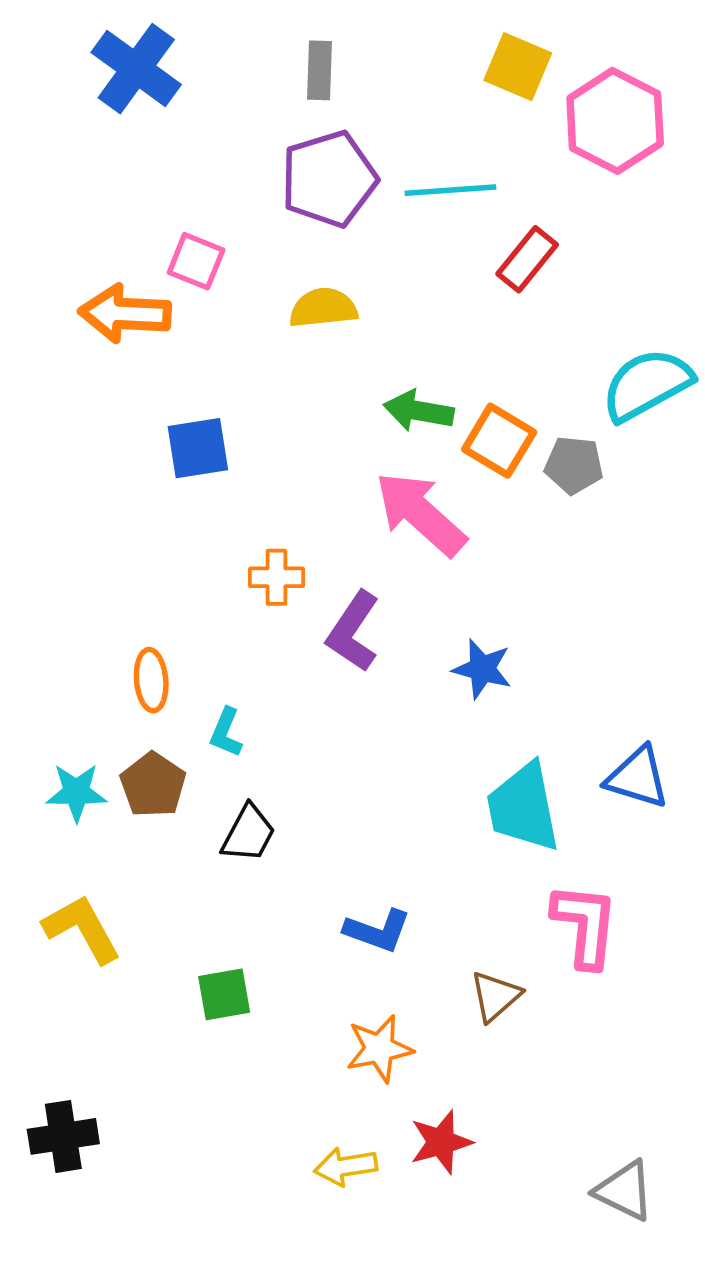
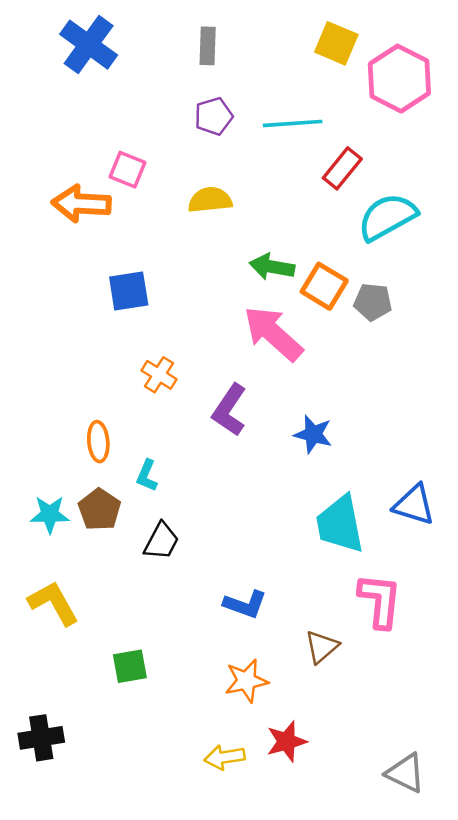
purple pentagon: (329, 179) -> (214, 116), size x0.6
cyan semicircle: (647, 385) -> (387, 217), moved
orange cross: (276, 577) -> (159, 375), moved, turned 32
green square: (224, 994) -> (130, 666), moved

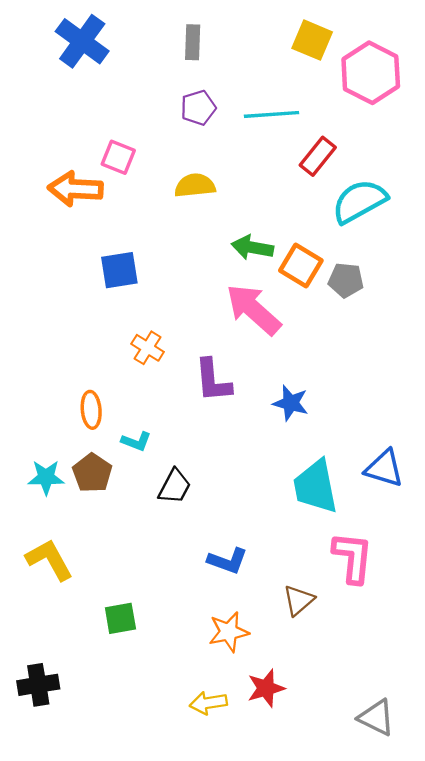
purple L-shape: (229, 410) -> (213, 380), turned -39
cyan L-shape: (147, 476) -> (136, 441), turned -92
black trapezoid: (161, 541) -> (175, 486), moved

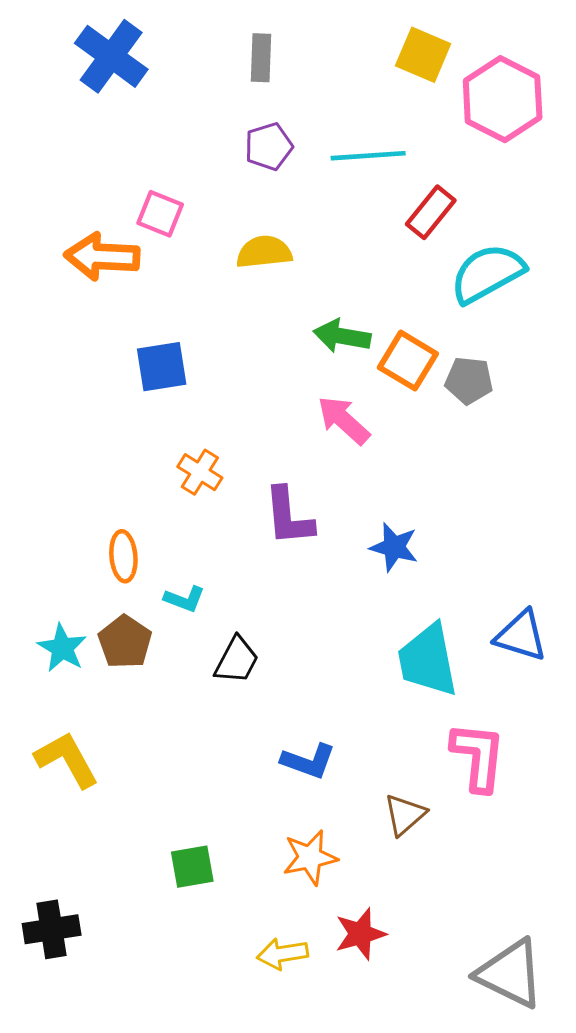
pink arrow: (253, 309) -> (344, 420), size x0.7
cyan star: (46, 477) -> (62, 648), turned 30
green square: (120, 618) -> (192, 867), moved
gray triangle: (376, 718) -> (510, 974), size x1.4

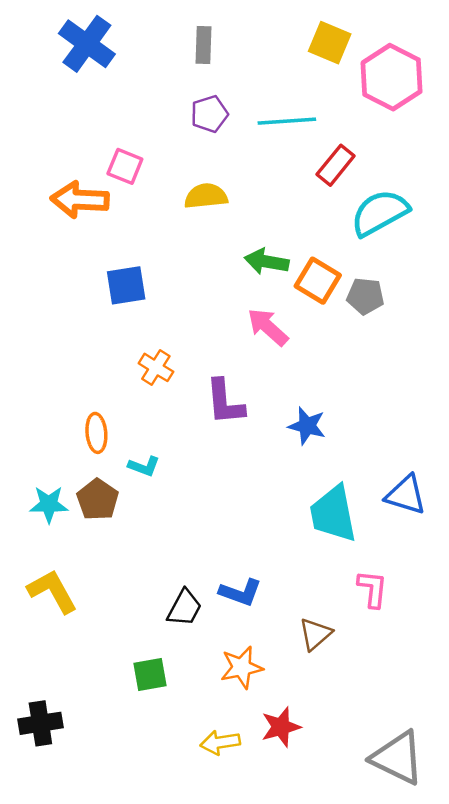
cyan star: (62, 648) -> (49, 504), turned -30
black trapezoid: (237, 660) -> (184, 608), moved
pink L-shape: (478, 757) -> (373, 589), size x0.7

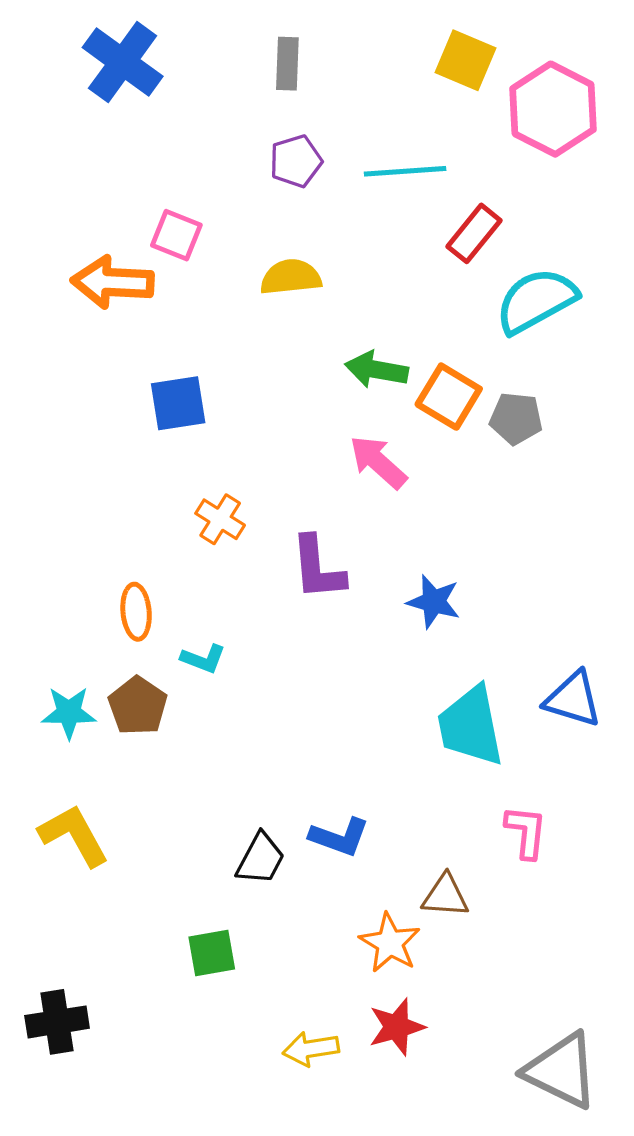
brown triangle: (315, 634) -> (445, 896), turned 45
orange star: (242, 667) -> (390, 943), moved, turned -30

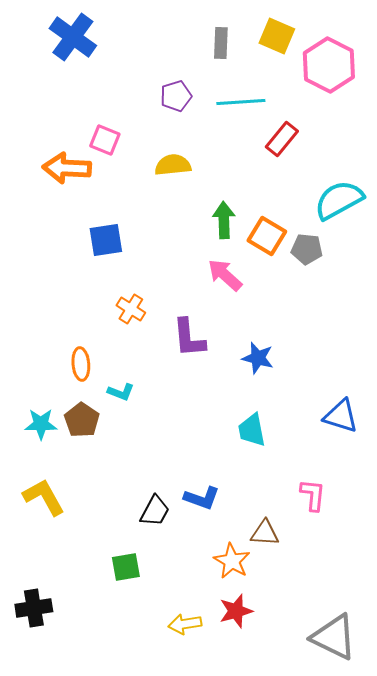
gray rectangle: (287, 64) -> (221, 43), moved
cyan semicircle: (536, 301) -> (339, 200), moved
green arrow: (376, 370) -> (224, 220), turned 78
cyan trapezoid: (471, 726) -> (252, 430), moved, size x0.7

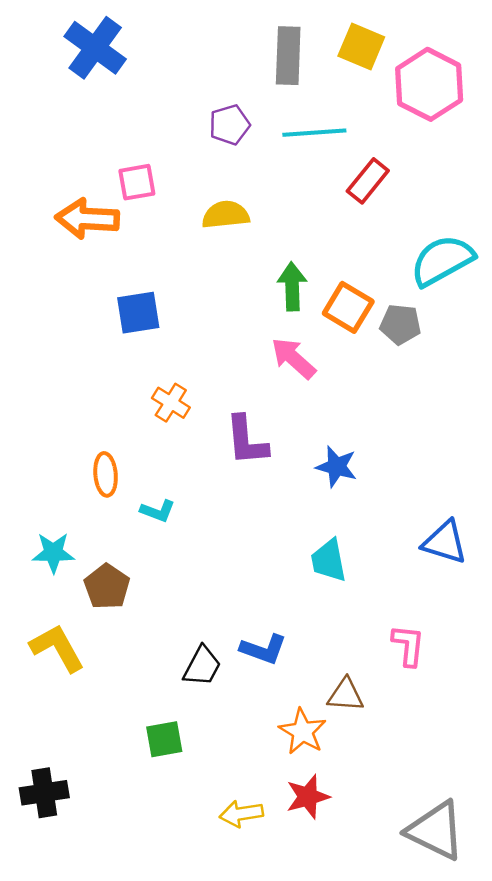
gray rectangle: (221, 43) -> (288, 56), size x1.4
pink square: (105, 140) -> (137, 182), turned -32
brown pentagon: (82, 420) -> (107, 587), moved

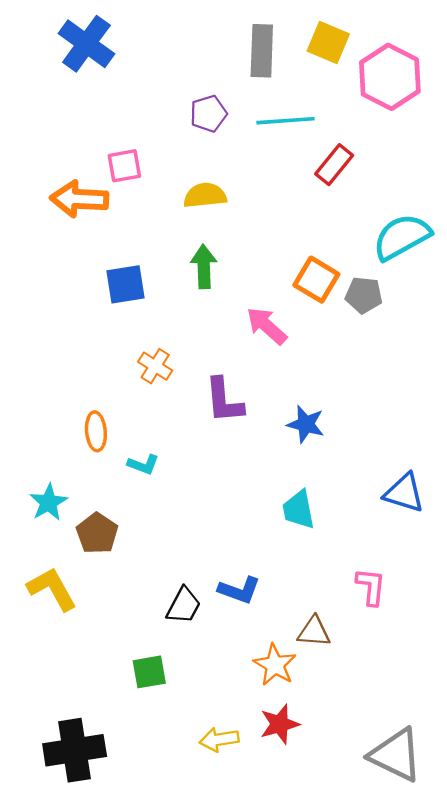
green arrow: (292, 287) -> (204, 267), moved
cyan star: (53, 553) -> (48, 502), turned -30
black cross: (44, 793) -> (75, 750), moved, size x1.4

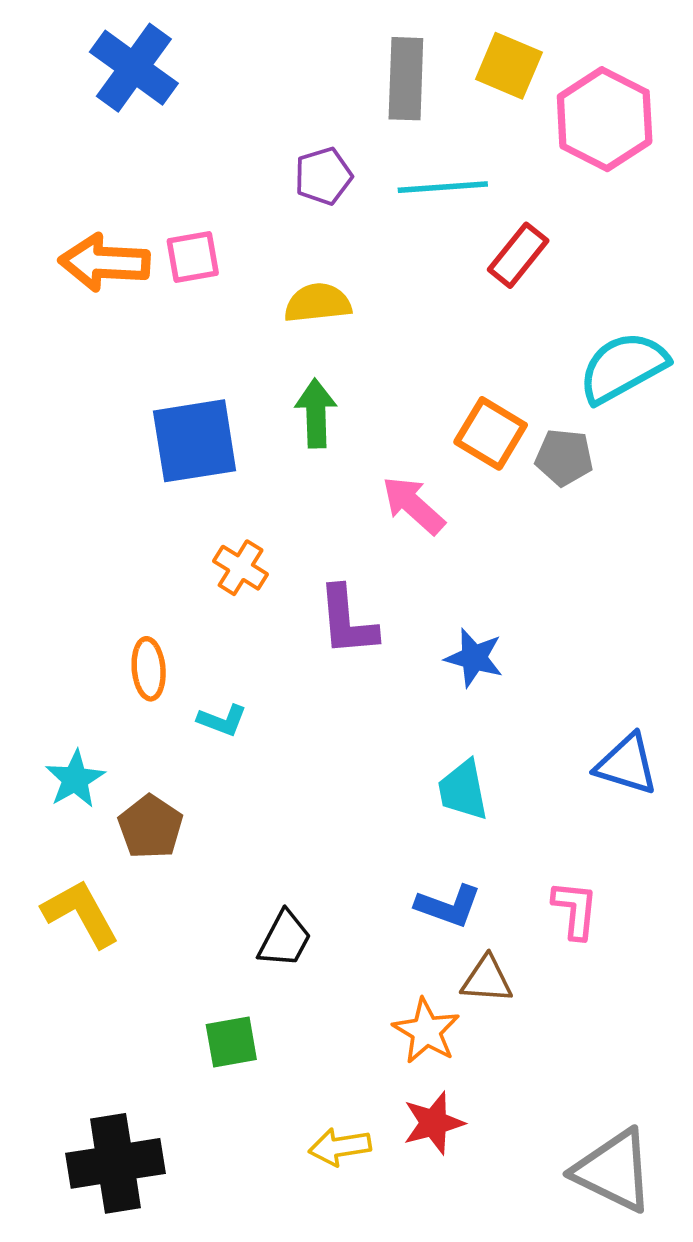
orange arrow: (79, 199) -> (104, 262), moved
blue square: (126, 284) -> (195, 441), size x1.4
blue L-shape: (239, 590) -> (448, 906), moved

